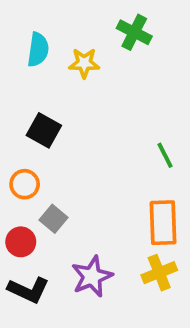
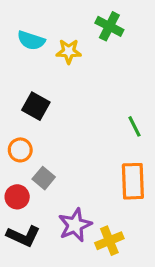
cyan semicircle: (38, 50) -> (31, 40), turned 100
yellow cross: (159, 273) -> (109, 241), moved

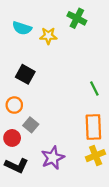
yellow cross: (109, 241) -> (96, 156), moved

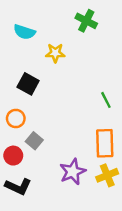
yellow star: (48, 36) -> (55, 53), moved
purple star: (53, 158) -> (73, 172), moved

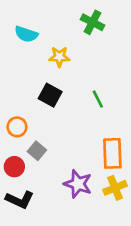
black square: (28, 84) -> (50, 95), moved
green line: (106, 100) -> (98, 99), moved
purple star: (73, 172) -> (78, 184), turned -30

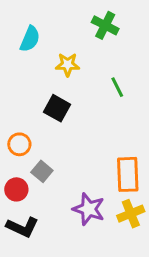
cyan semicircle: (26, 34) -> (30, 39), turned -85
green line: (98, 99) -> (117, 87), moved

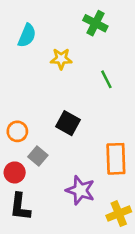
black square: (57, 108) -> (68, 123), moved
yellow cross: (131, 214) -> (119, 214), moved
black L-shape: (22, 227) -> (20, 207), turned 72

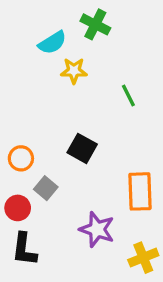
green cross: (95, 23) -> (95, 24), moved
cyan semicircle: (27, 36) -> (52, 43), moved, turned 35

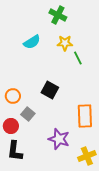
cyan semicircle: (52, 43) -> (32, 42), moved
yellow star: (74, 71) -> (65, 43), moved

